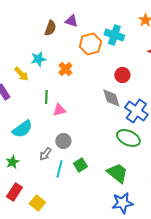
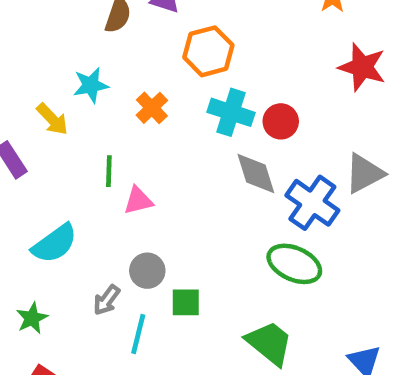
cyan cross: (114, 35) -> (231, 112), moved
green square: (80, 165) -> (186, 302), moved, turned 32

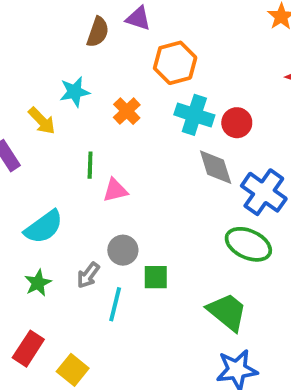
green star: (32, 318) -> (38, 283), moved

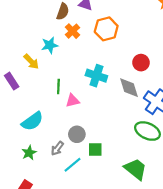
orange cross: (127, 111) -> (73, 31), moved
cyan cross: (194, 115) -> (96, 76), moved
cyan line: (115, 304) -> (73, 165), turned 36

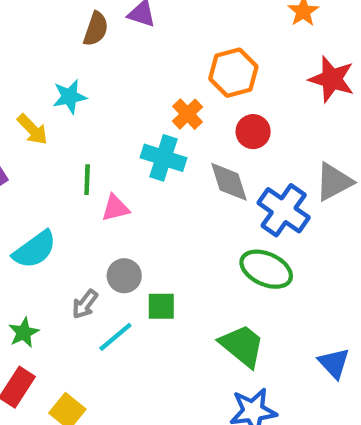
orange hexagon: (106, 29) -> (233, 73), moved
orange cross: (73, 31) -> (188, 114), moved
green star: (29, 153) -> (24, 333), moved

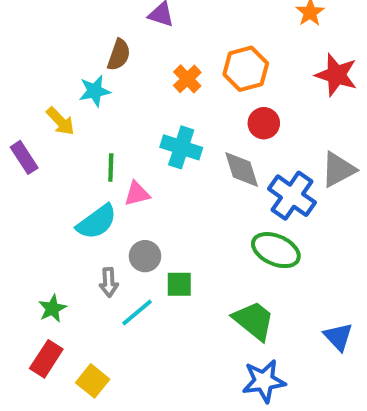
brown semicircle: (96, 29) -> (119, 55), moved
orange cross: (188, 114) -> (187, 79), moved
cyan semicircle: (35, 250) -> (97, 222), moved
gray arrow: (85, 304) -> (109, 282), turned -40

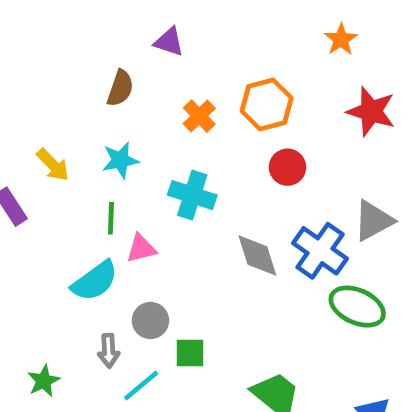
cyan star: (95, 91) -> (120, 160), moved
gray diamond: (242, 170) -> (257, 255), moved
green ellipse: (276, 250) -> (357, 307), moved

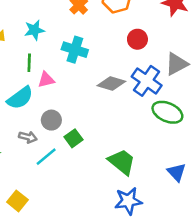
red circle: (288, 167) -> (137, 39), moved
gray diamond: (257, 255) -> (111, 84), turned -56
gray arrow: (109, 351) -> (28, 137), turned -72
green square: (190, 353) -> (74, 138), turned -36

